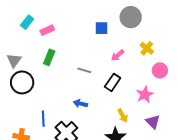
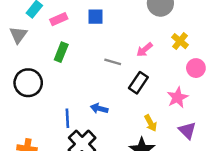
blue square: (102, 28) -> (96, 17), moved
gray triangle: (14, 60) -> (18, 35), moved
gray line: (84, 70) -> (113, 62), moved
blue line: (43, 119) -> (67, 118), moved

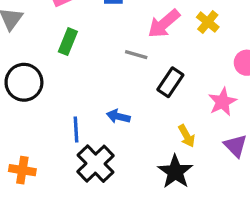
yellow cross: (180, 41) -> (208, 22), moved
pink arrow: (144, 50) -> (164, 24), moved, size x1.5

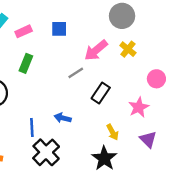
gray line: (136, 55) -> (76, 73), turned -49

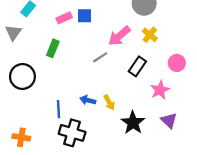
pink rectangle: (24, 31) -> (64, 18), moved
black rectangle: (101, 93) -> (137, 66), moved
yellow arrow: (113, 132) -> (109, 102), moved
black cross: (46, 152) -> (72, 133), turned -30
black star: (104, 158) -> (133, 123), moved

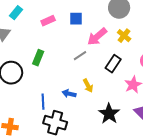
blue square: (84, 16) -> (76, 19), moved
green rectangle: (53, 48) -> (38, 58), moved
yellow arrow: (109, 102) -> (88, 86), moved

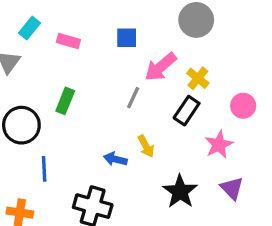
pink rectangle: (48, 21) -> (68, 41), moved, turned 40
yellow cross: (124, 36) -> (198, 78), moved
gray line: (80, 56) -> (133, 98), turned -32
blue line: (43, 102) -> (44, 169), moved

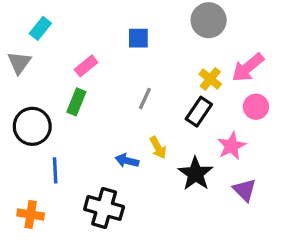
pink rectangle: (68, 41) -> (86, 66), moved, turned -55
pink arrow: (161, 67) -> (248, 68), moved
black star: (180, 192) -> (196, 174), moved

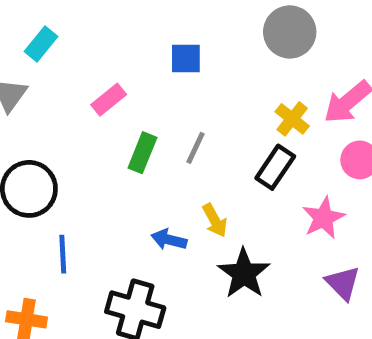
green rectangle: (76, 102) -> (142, 153), moved
black star: (196, 174) -> (244, 273), moved

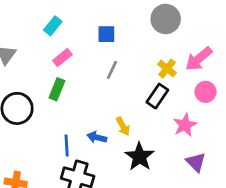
cyan rectangle: (41, 44) -> (53, 26), moved
gray line: (196, 148) -> (112, 70), moved
green rectangle: (142, 153) -> (57, 89), moved
blue line: (63, 254) -> (67, 146), moved

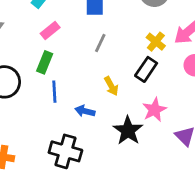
pink star: (185, 125) -> (154, 110), moved
yellow arrow: (123, 126) -> (111, 86), moved
blue line: (67, 146) -> (54, 92), moved

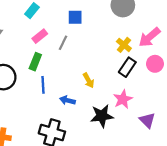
gray line: (100, 43) -> (63, 43), moved
black rectangle: (146, 69) -> (127, 67), moved
black star: (128, 131) -> (102, 116), turned 30

